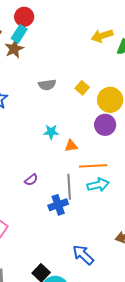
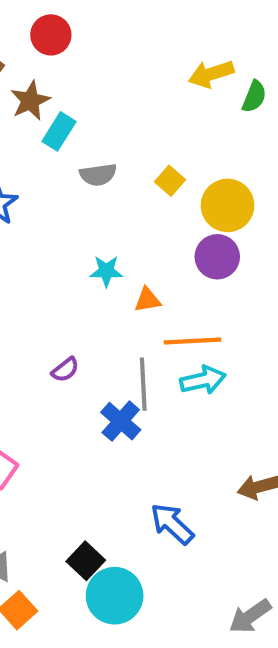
cyan rectangle: (19, 34) -> (59, 131), moved
blue cross: (58, 205) -> (121, 421), turned -30

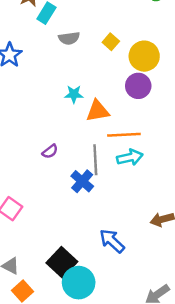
orange triangle: (147, 300) -> (98, 111), size x1.5
black square: (86, 561) -> (62, 262), size x1.4

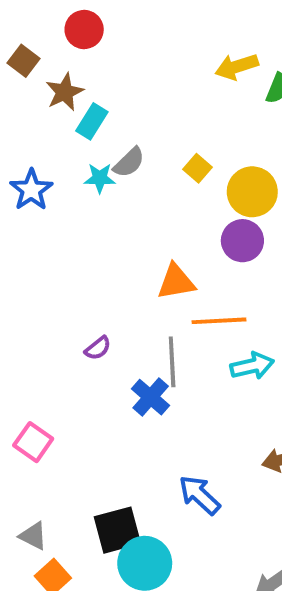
gray semicircle: (69, 38) -> (129, 162), turned -36
cyan star: (74, 94) -> (100, 178), moved
cyan arrow: (130, 157) -> (252, 366), moved
black square: (62, 262) -> (117, 530), turned 32

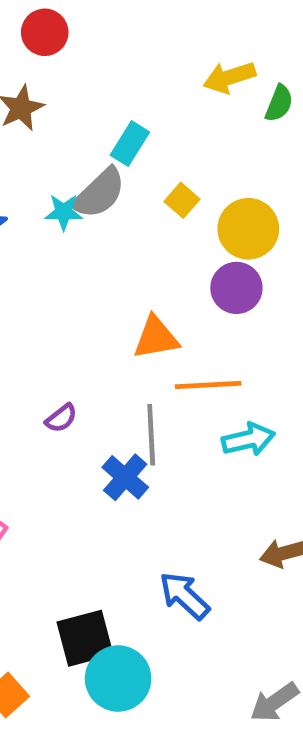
cyan rectangle: (92, 121) -> (130, 144), moved
gray semicircle: (129, 162) -> (99, 193), size x1.4

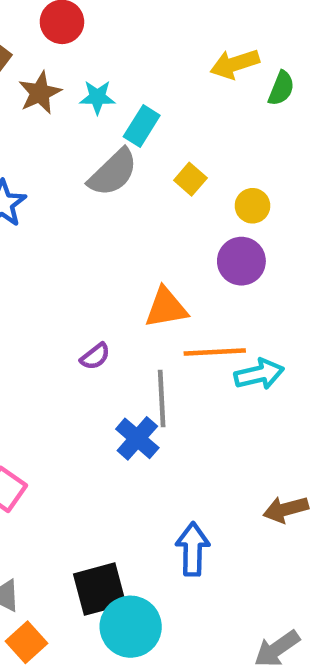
cyan star: (64, 212) -> (97, 97), moved
yellow circle: (248, 229) -> (252, 206), size x0.6
purple semicircle: (61, 418) -> (95, 356), moved
cyan arrow: (248, 439) -> (259, 374), moved
blue arrow: (184, 596) -> (193, 549), turned 48

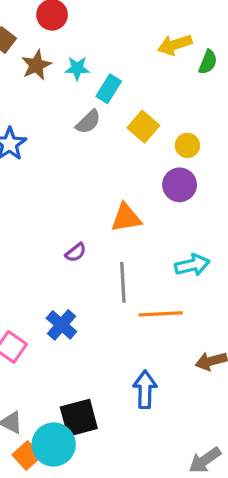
gray semicircle: (113, 173) -> (88, 122), size x0.7
yellow square: (190, 179) -> (143, 127), size x1.4
orange line: (215, 352) -> (161, 314), moved
blue cross: (137, 438) -> (61, 325), moved
cyan circle: (131, 627) -> (54, 445), moved

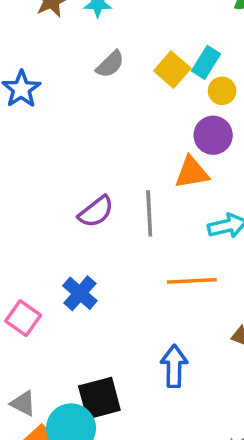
cyan rectangle: (109, 89) -> (206, 62), moved
orange triangle: (126, 218) -> (192, 173), moved
purple semicircle: (76, 252) -> (96, 212), size x1.5
gray line: (123, 282) -> (149, 213), moved

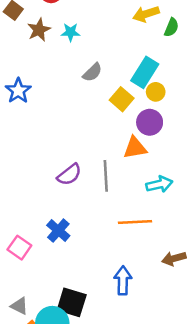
cyan rectangle: (206, 62) -> (145, 72), size x1.4
gray semicircle: (110, 64) -> (92, 72), moved
yellow square: (172, 70) -> (122, 99), moved
black square: (99, 398) -> (72, 302), turned 32

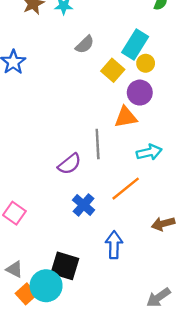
purple semicircle: (69, 175) -> (70, 164), moved
orange line: (135, 222) -> (126, 189), turned -36
blue cross: (58, 231) -> (84, 205), moved

